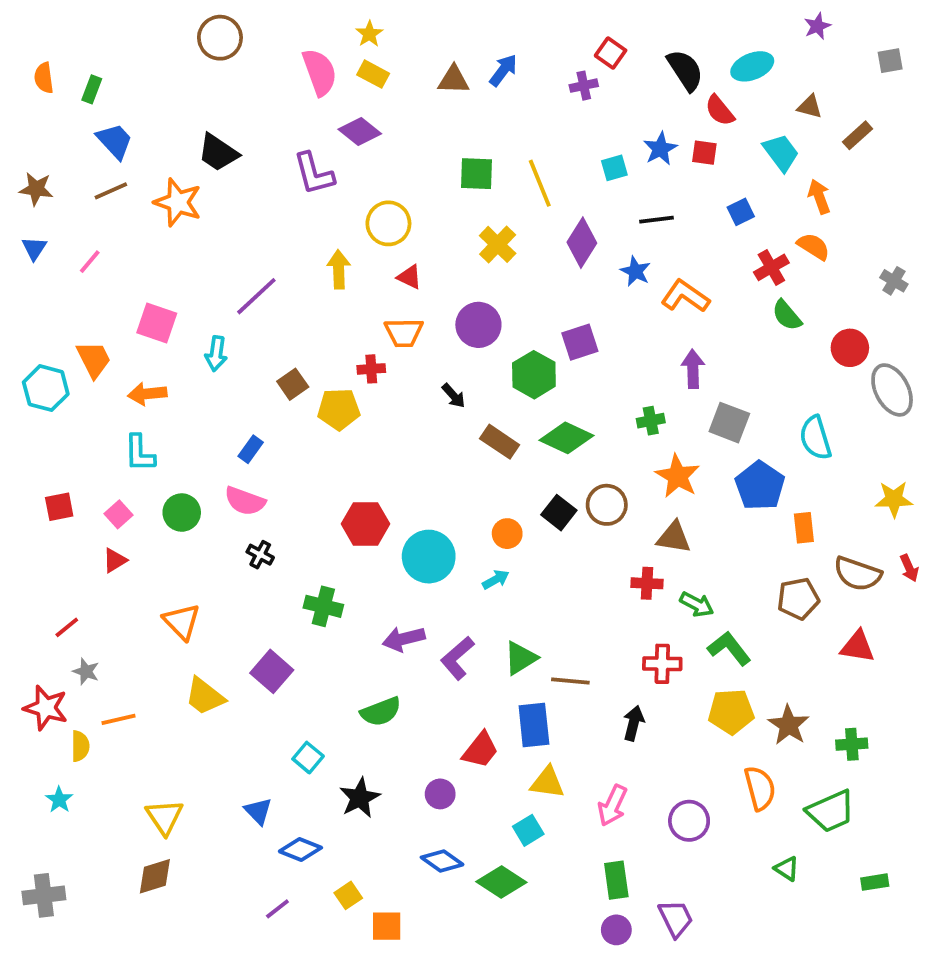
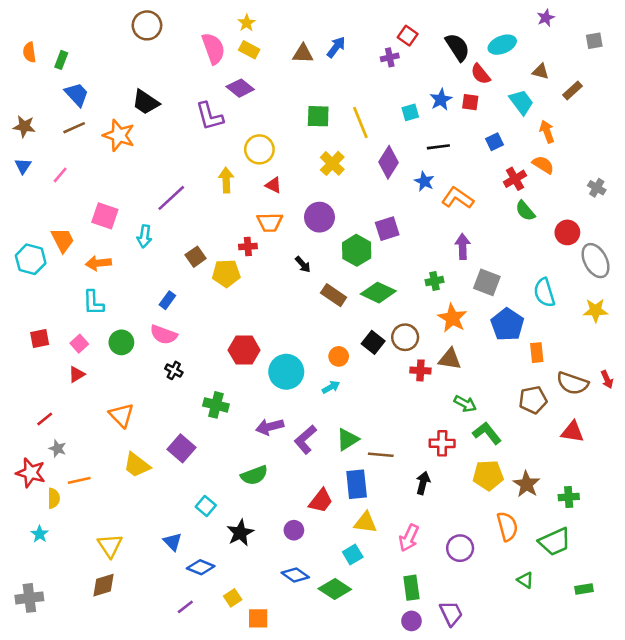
yellow star: (894, 499) -> (596, 310), moved
red cross: (647, 583) -> (420, 370), moved

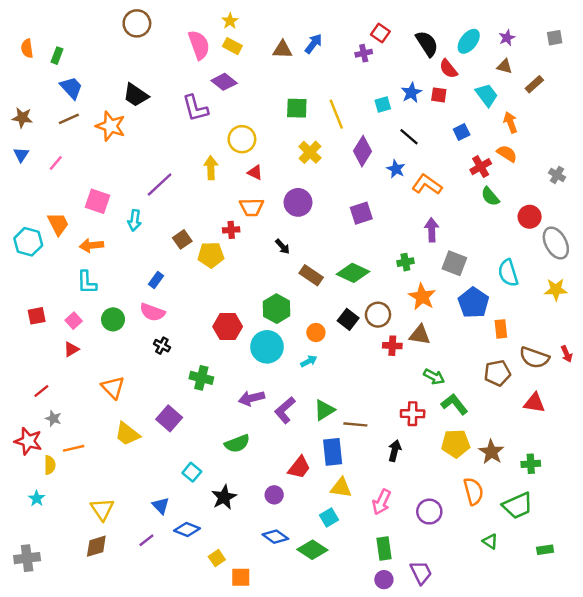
purple star: (546, 18) -> (507, 38), moved
cyan ellipse: (502, 45) -> (469, 41), turned -30
black line: (438, 147) -> (409, 137), turned 48
green hexagon: (357, 250) -> (277, 309), moved
purple line: (185, 607) -> (146, 540), moved

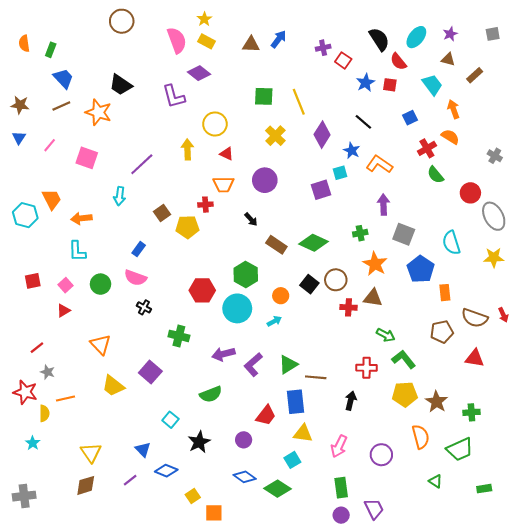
red square: (380, 33) -> (343, 60), moved
cyan square: (383, 105) -> (340, 173), moved
pink square: (97, 201) -> (87, 158), moved

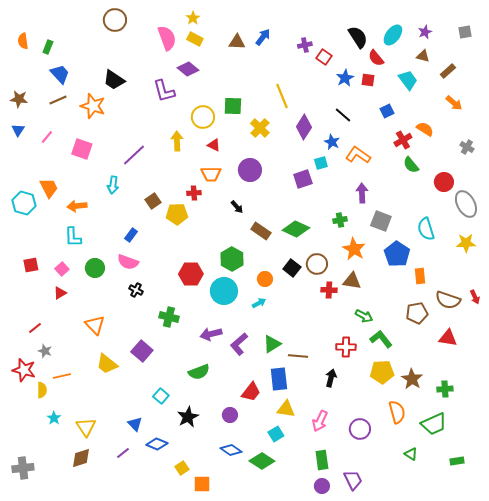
green square: (264, 96) -> (233, 106), moved
orange arrow: (453, 109) -> (454, 103), moved, turned 150
cyan star: (33, 443) -> (54, 418), moved

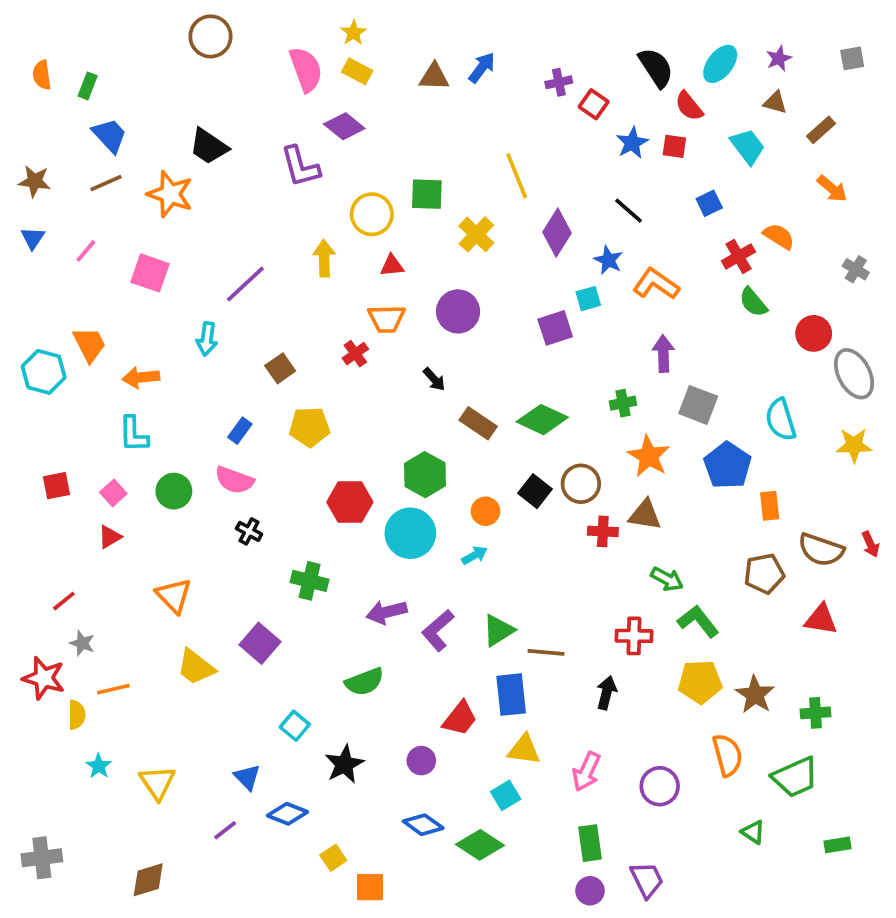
red triangle: (214, 145) -> (392, 266), turned -32
red cross: (194, 193) -> (355, 354), turned -32
yellow pentagon: (177, 214) -> (310, 427), moved
brown diamond: (81, 458) -> (148, 880), moved

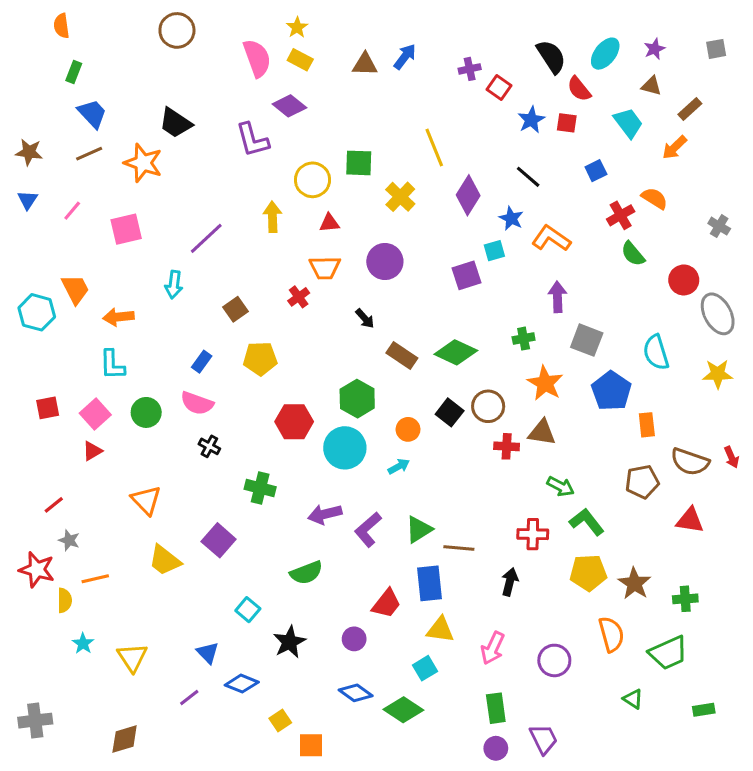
orange semicircle: (42, 75) -> (61, 26), moved
orange arrow: (832, 189) -> (675, 148), moved, turned 96
pink square: (150, 273) -> (126, 229), turned -32
pink square: (113, 493) -> (95, 414), size x1.4

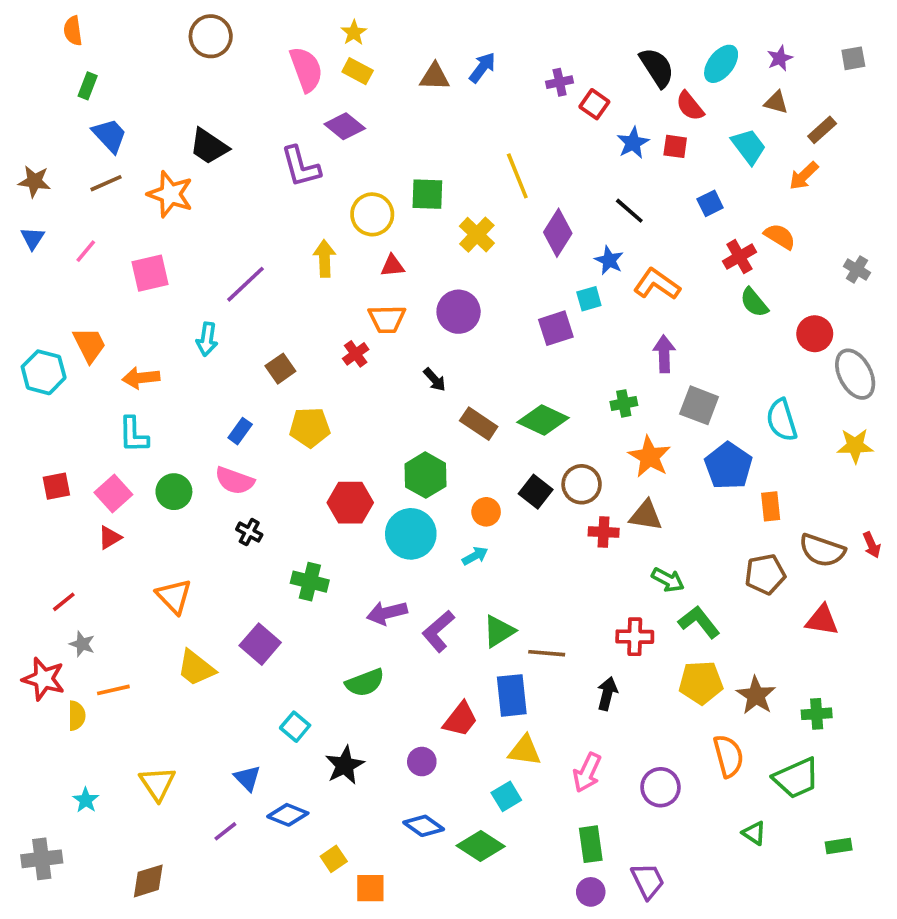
cyan star: (83, 644) -> (86, 800), moved

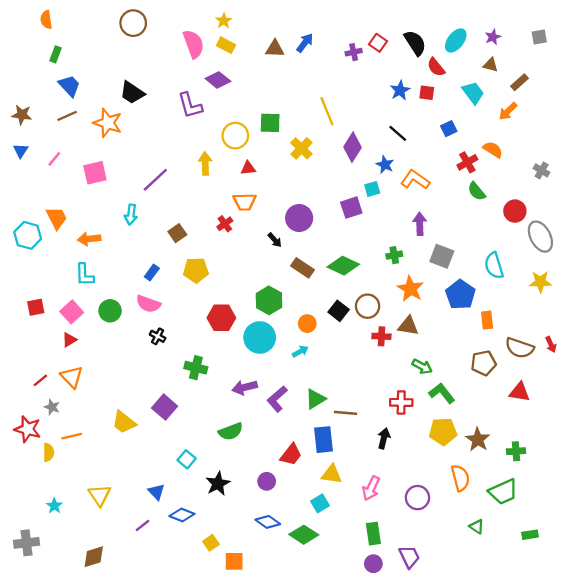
red square: (594, 104) -> (378, 43), moved
purple circle: (459, 312) -> (299, 218), moved
orange triangle: (174, 596) -> (72, 377), moved

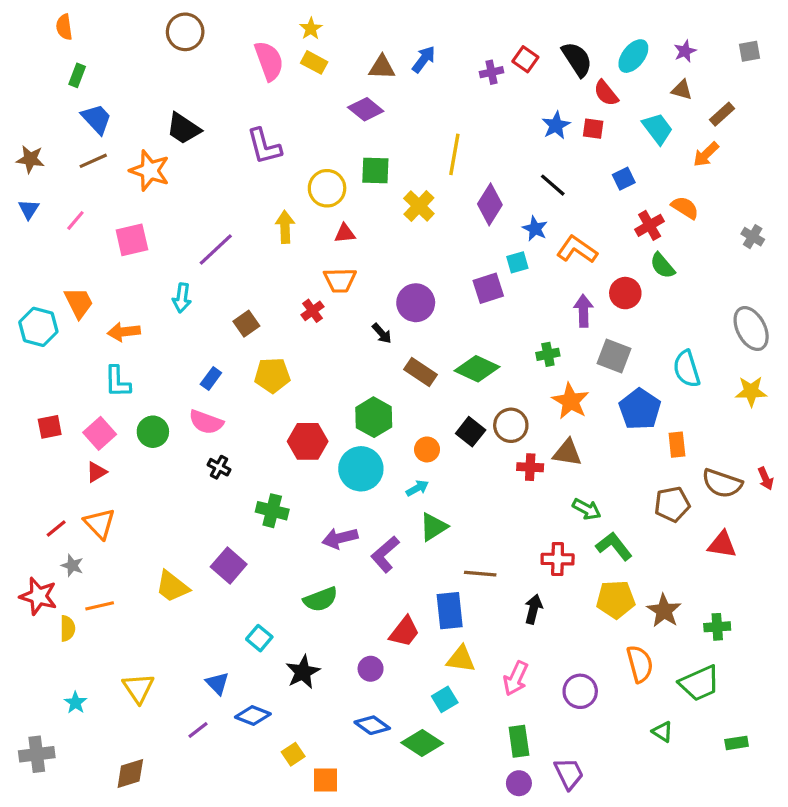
purple diamond: (218, 80) -> (366, 109), moved
yellow line: (327, 111) -> (454, 154), turned 32
red circle: (515, 211) -> (625, 293), moved
green triangle: (315, 399) -> (433, 527), moved

